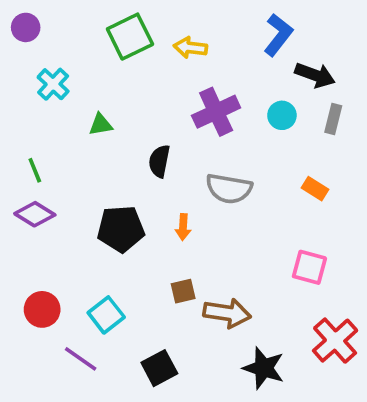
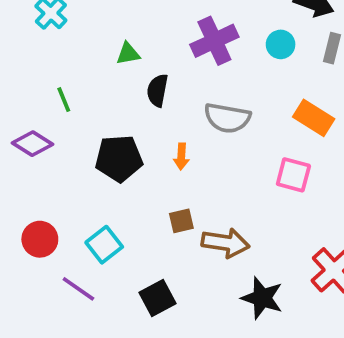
green triangle: (101, 125) -> (128, 54), moved
green line: (35, 170) -> (64, 100), moved
orange rectangle: (315, 189) -> (314, 118), size x1.5
pink square: (309, 267) -> (293, 175), moved

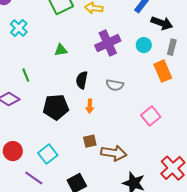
black semicircle: (157, 90) -> (82, 80), moved
gray semicircle: (227, 118) -> (115, 85), size x0.7
orange rectangle: (314, 118) -> (163, 71), moved, turned 35
pink square: (293, 175) -> (151, 116), turned 36

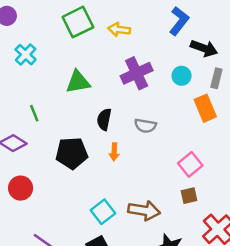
green triangle: (61, 50) -> (78, 82), size x1.5
brown square: (90, 141) -> (189, 196), moved
red circle: (13, 151) -> (21, 188), moved
cyan square: (48, 154) -> (103, 212), moved

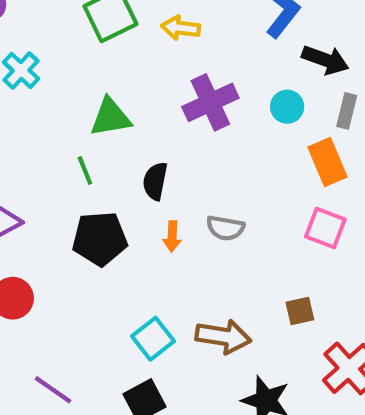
green line: (34, 113) -> (85, 171), moved
gray semicircle: (145, 126) -> (225, 228), moved
pink square: (190, 164) -> (325, 228), moved, turned -30

